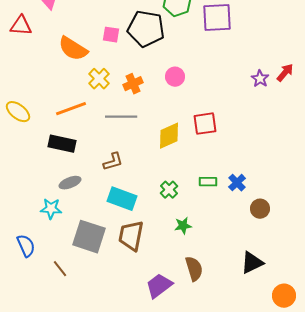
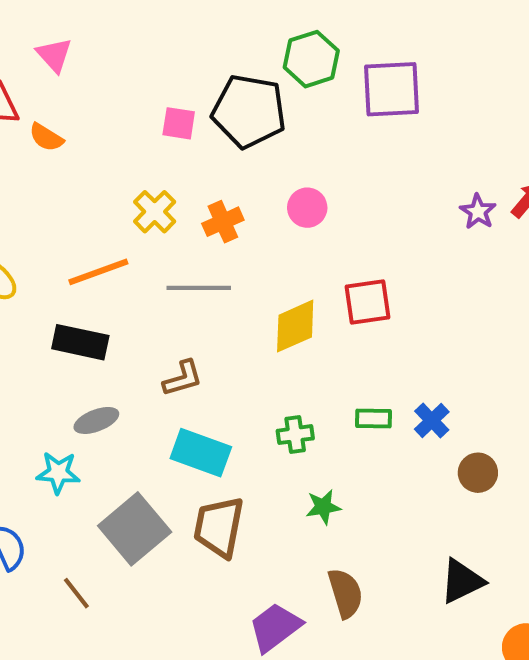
orange semicircle: (73, 49) -> (46, 137), moved, size x0.6
green cross: (169, 190) -> (295, 435), turned 36
gray square: (89, 237) -> (135, 529), turned 32

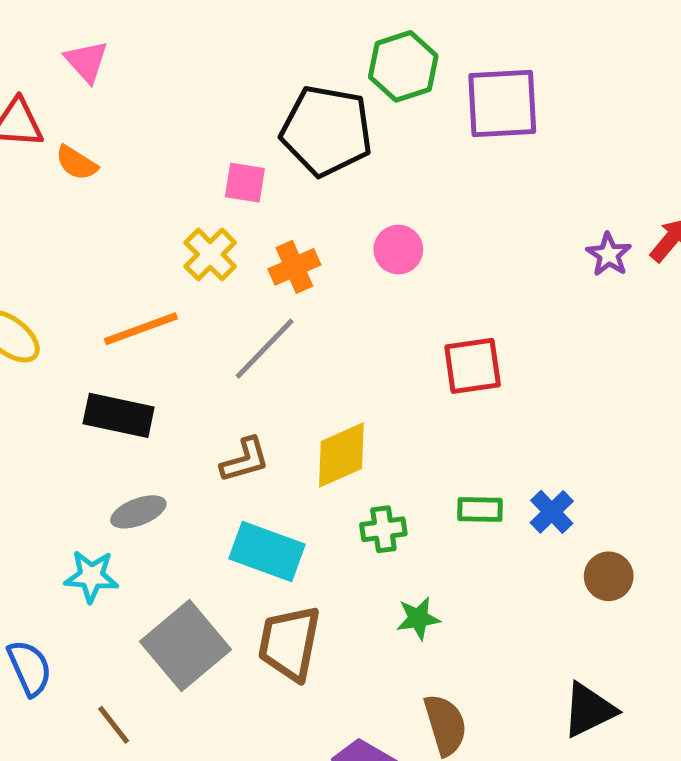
pink square: (179, 123) -> (245, 183), moved
gray line: (199, 288) -> (265, 349), turned -46
yellow diamond: (295, 326) -> (341, 455), moved

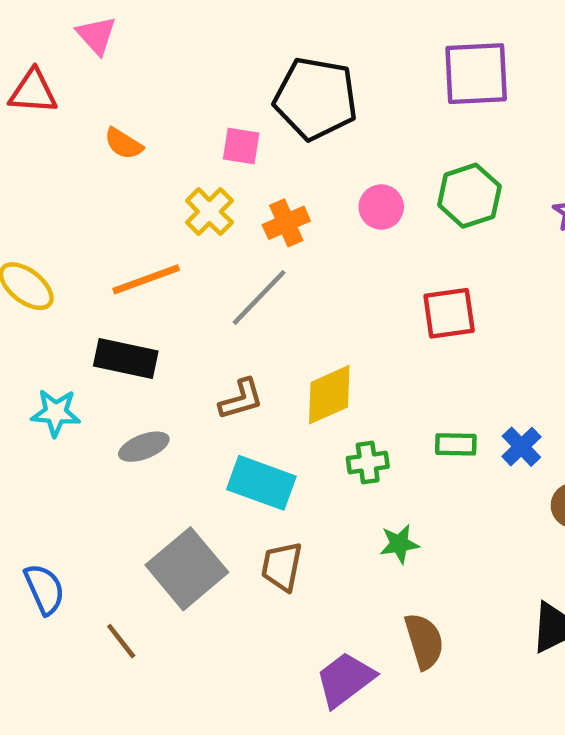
green hexagon: (403, 66) -> (469, 196), moved
orange semicircle: (77, 163) -> (123, 144), moved
cyan star: (91, 576) -> (56, 413), moved
brown trapezoid: (289, 643) -> (282, 566), size x0.7

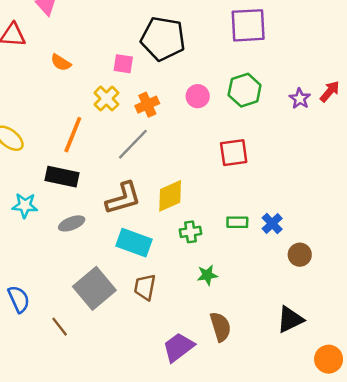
orange line: (146, 279) -> (73, 135), turned -48
brown L-shape: (241, 399) -> (123, 198), size x1.5

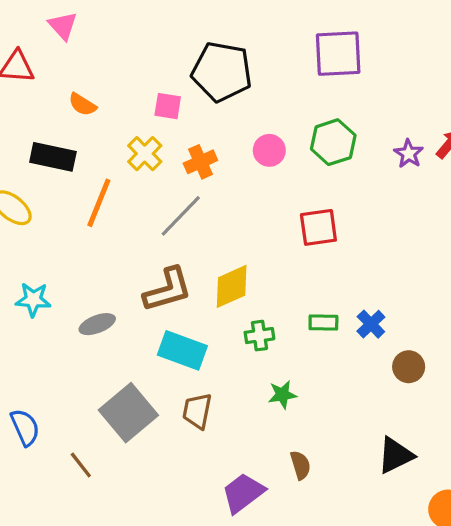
black rectangle: (62, 177) -> (53, 157), moved
brown semicircle: (220, 327) -> (300, 465), size x0.7

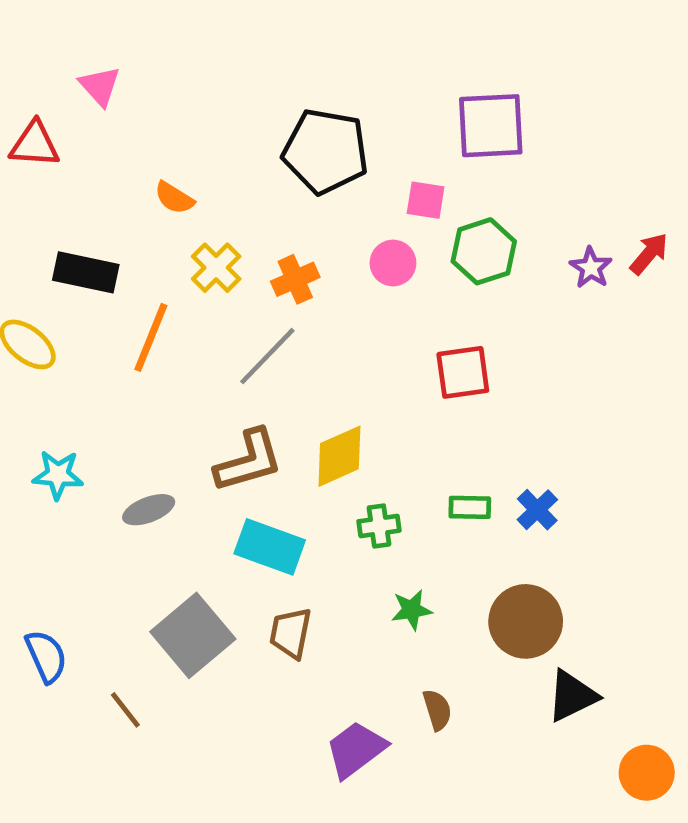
orange semicircle: (82, 104) -> (174, 198), moved
pink square: (168, 106) -> (426, 200), moved
brown circle: (409, 367) -> (526, 621), moved, size x1.6

